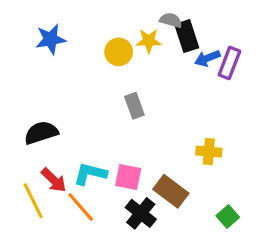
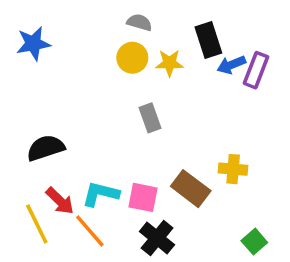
gray semicircle: (171, 20) -> (139, 22), moved
blue star: (51, 39) -> (33, 44), moved
yellow star: (149, 41) -> (169, 63), moved
brown rectangle: (171, 191) -> (191, 189), moved

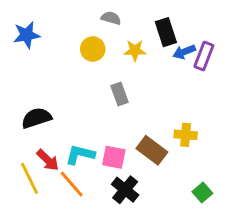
yellow circle: (132, 58) -> (93, 49), moved

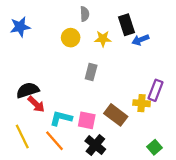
gray semicircle: (111, 18) -> (85, 14), turned 72
purple rectangle: (204, 56) -> (156, 90), moved
gray rectangle: (119, 94) -> (91, 72), turned 35
red arrow: (48, 160) -> (36, 104), moved

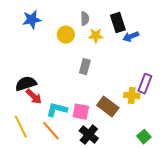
gray semicircle: (85, 14) -> (85, 19), moved
blue star: (20, 27) -> (32, 20), moved

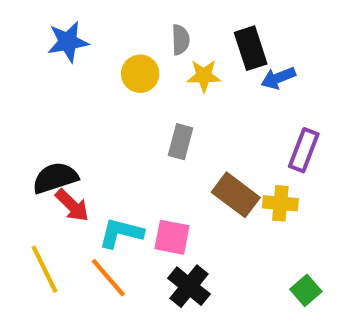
purple rectangle: (145, 84) -> (304, 150), moved
brown rectangle: (108, 107) -> (236, 195), moved

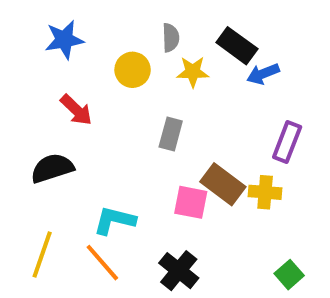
black rectangle: (251, 48) -> (237, 46), turned -36
red arrow: (72, 205) -> (76, 110), moved
pink square: (172, 237) -> (191, 202), moved
yellow line: (44, 269) -> (42, 255), turned 45

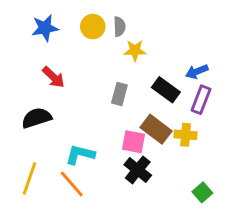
black rectangle: (237, 46) -> (166, 90), moved
yellow circle: (133, 70) -> (93, 27), moved
blue arrow: (263, 74) -> (197, 72), moved
black cross: (179, 271) -> (138, 170), moved

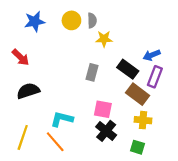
red arrow: (53, 77) -> (21, 57), moved
brown rectangle: (156, 129) -> (138, 94), moved
yellow cross: (186, 135) -> (143, 120), moved
green square: (202, 192) -> (138, 147), moved, turned -32

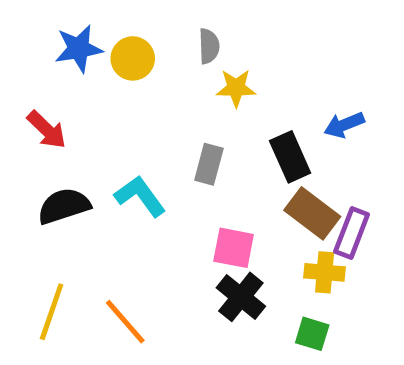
yellow circle: (71, 20) -> (133, 58), moved
black rectangle: (128, 69) -> (290, 157), turned 30
purple rectangle: (155, 77) -> (352, 233), moved
cyan L-shape: (62, 119) -> (140, 196), moved, turned 40

